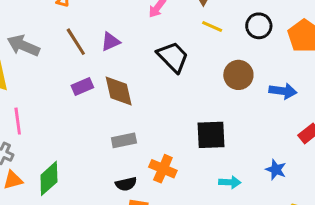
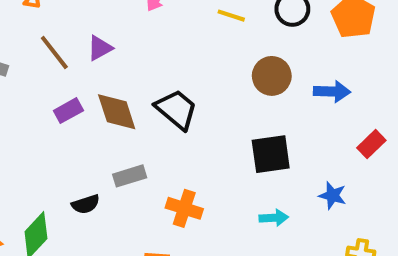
black trapezoid: (173, 57) -> (176, 109), moved
black square: (211, 135) -> (271, 154), moved
black semicircle: (126, 184) -> (86, 204), moved

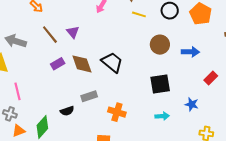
purple triangle: (100, 48) -> (73, 32), turned -40

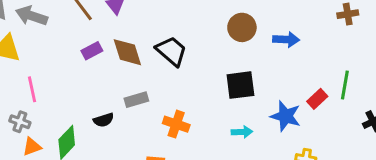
red rectangle: (211, 78) -> (317, 99), moved
blue star: (192, 104) -> (286, 116), size x1.5

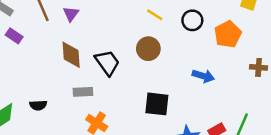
brown circle: (242, 27) -> (148, 49), moved
purple rectangle: (92, 51) -> (14, 36), moved, turned 49
gray rectangle: (136, 100) -> (83, 92), moved

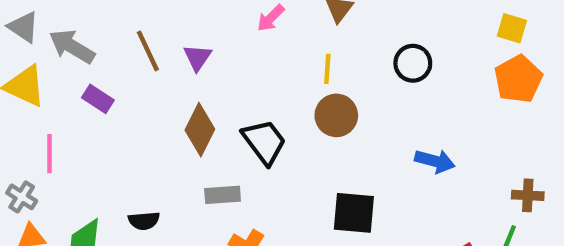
yellow line: (155, 15) -> (327, 69), moved, turned 63
orange pentagon: (228, 34) -> (518, 79), moved
brown diamond: (71, 55) -> (200, 130), turned 32
brown cross: (259, 67) -> (528, 195), moved

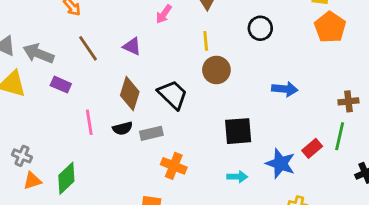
purple triangle: (197, 57) -> (132, 46), moved, turned -30
pink line: (49, 154) -> (89, 122), moved
black semicircle: (144, 221) -> (122, 128), moved

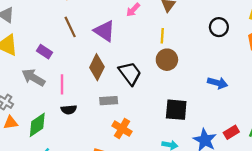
black circle: (260, 28) -> (219, 27), moved
purple triangle: (132, 46) -> (104, 31), size x1.5
gray arrow: (38, 53) -> (33, 78), moved
black semicircle: (122, 128) -> (69, 110), moved

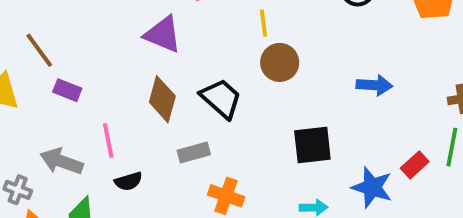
brown line: (70, 27) -> (39, 50), moved
gray arrow: (33, 78) -> (62, 161), moved

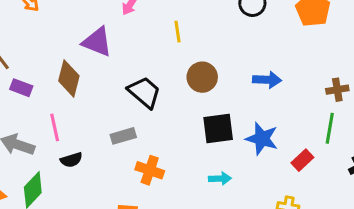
brown circle: (280, 62) -> (202, 77), moved
brown diamond: (162, 99) -> (69, 78), moved
red rectangle: (415, 165) -> (302, 160), moved
blue star: (372, 187) -> (262, 139), moved

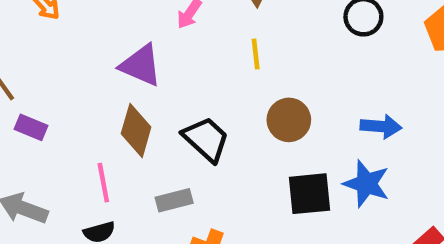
brown diamond: (69, 78) -> (136, 130), moved
pink line: (55, 127) -> (103, 183), moved
blue star: (262, 139) -> (366, 184), moved

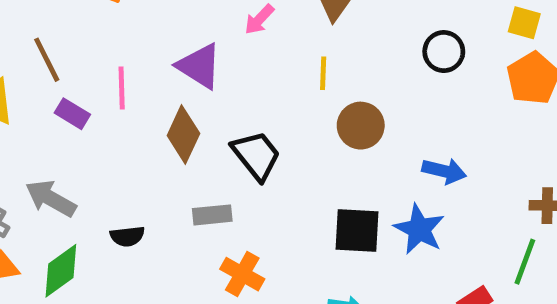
brown circle: (289, 120) -> (361, 126), moved
pink line: (103, 183) -> (122, 88), moved

